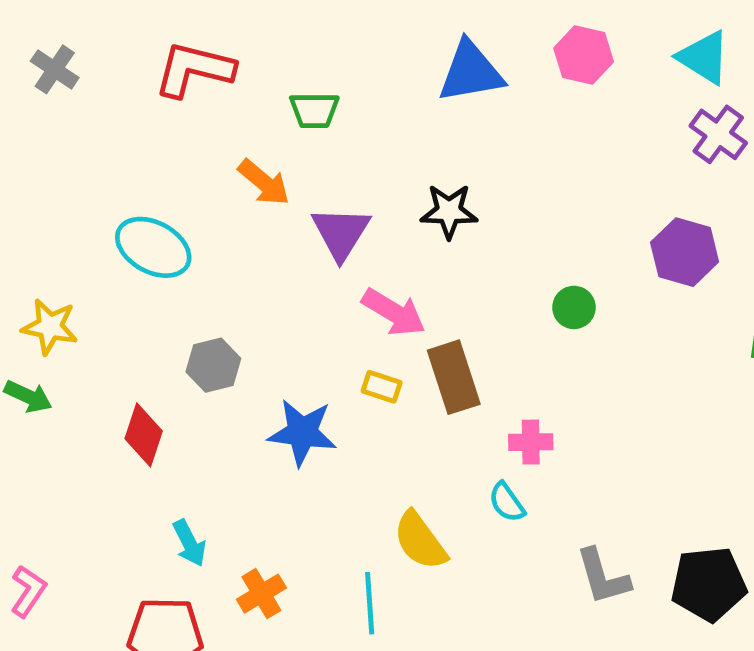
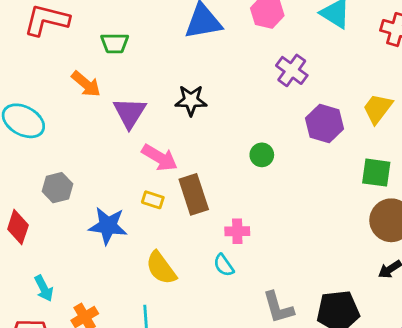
purple cross: (718, 134) -> (292, 70), moved
yellow semicircle: (420, 541) -> (161, 268), moved

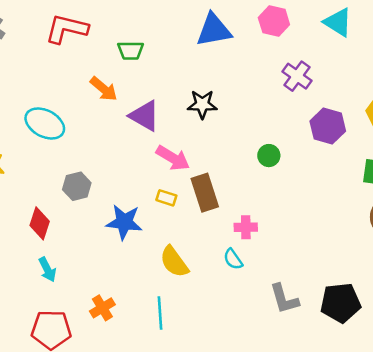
purple triangle: (130, 113) -> (145, 116), turned -32
cyan arrow: (44, 288) -> (47, 269), moved

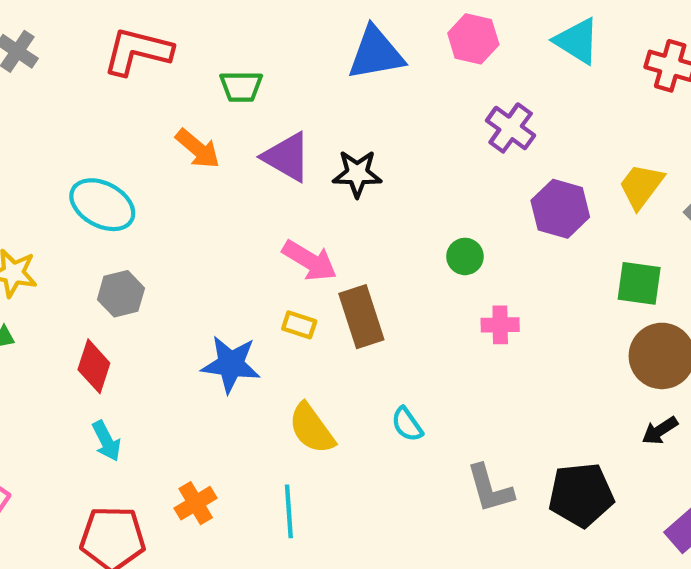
purple triangle: (145, 116) -> (287, 157), moved
gray hexagon: (77, 186) -> (121, 294), moved
pink cross: (246, 227) -> (500, 325), moved

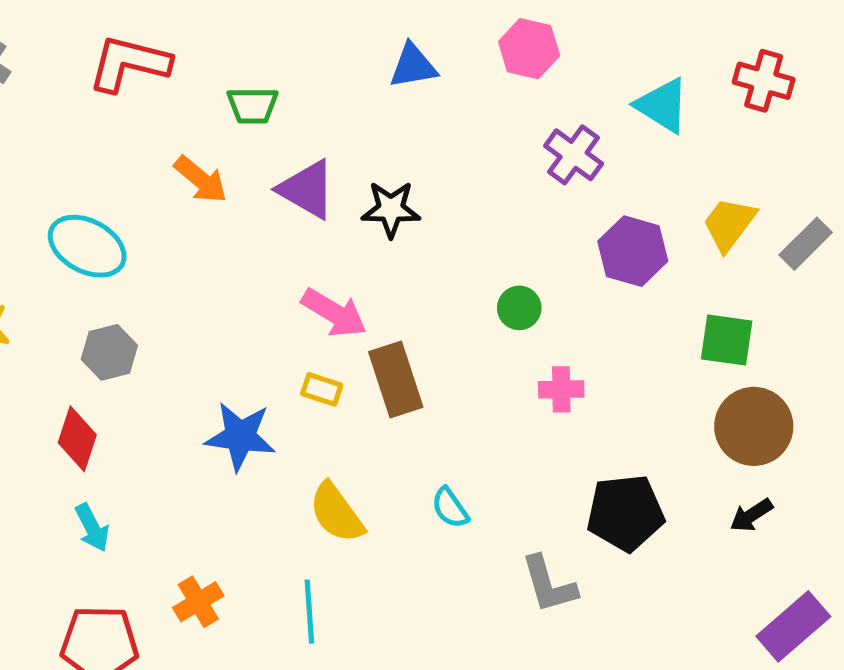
cyan triangle: (577, 41) -> (662, 105), moved
blue triangle: (376, 53) -> (413, 66), size x0.7
black pentagon: (581, 495) -> (625, 513), moved

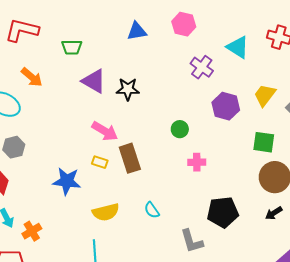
orange arrow: (201, 180) -> (32, 77), moved
yellow semicircle: (337, 513) -> (106, 212), turned -68
orange cross: (198, 602) -> (32, 231), moved

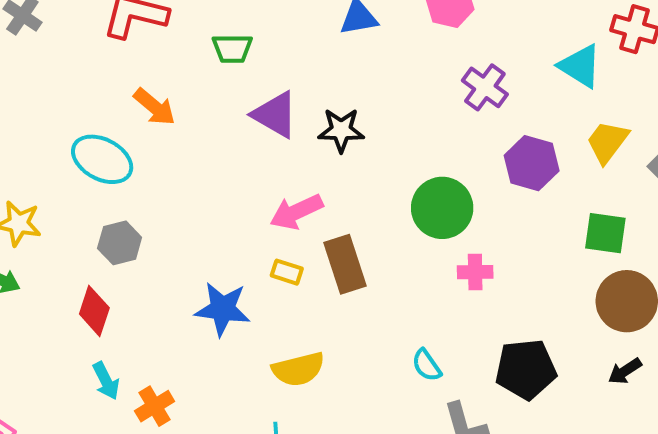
cyan triangle: (238, 47) -> (580, 66), moved
green circle: (180, 129) -> (442, 208), size x1.8
pink arrow: (105, 131) -> (296, 212), turned 124
cyan semicircle: (152, 210) -> (427, 365), moved

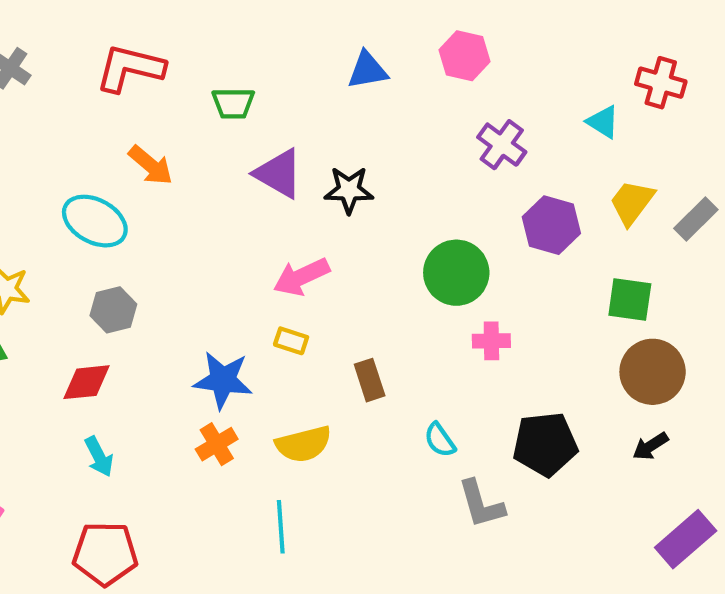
cyan triangle: (580, 66) -> (603, 122), size x0.7
brown rectangle: (345, 264) -> (370, 380), moved, size x0.7
red diamond: (94, 311) -> (87, 382), turned 66
orange cross: (155, 406) -> (217, 444), moved

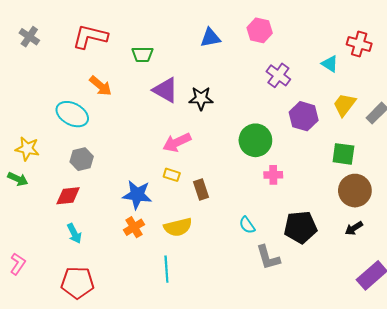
brown rectangle: (370, 380) -> (201, 189), moved

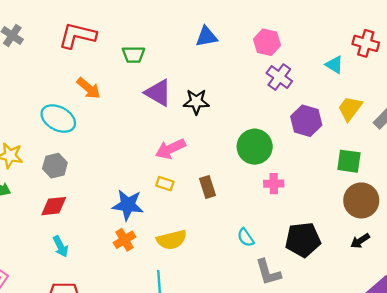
pink hexagon: (260, 30) -> (267, 42), moved
gray hexagon: (82, 159) -> (55, 166), moved
brown rectangle: (201, 189) -> (208, 187), moved

